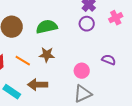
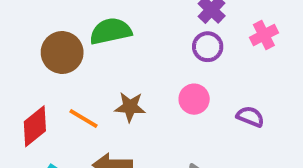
green semicircle: (47, 27) -> (111, 31), moved
pink circle: (82, 71) -> (194, 99), moved

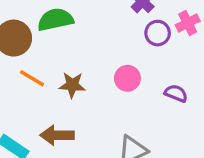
purple circle: (208, 47) -> (158, 33), moved
orange line: (83, 118) -> (32, 78), moved

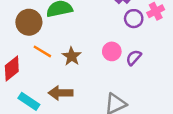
brown star: (72, 85) -> (72, 56), turned 30
purple semicircle: (176, 93) -> (134, 58), moved, turned -70

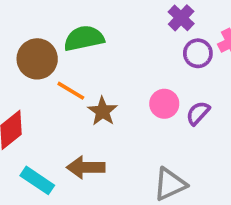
orange line: (42, 51) -> (71, 91), moved

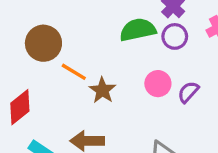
green semicircle: (84, 38) -> (138, 30), moved
purple circle: (198, 53) -> (175, 36), moved

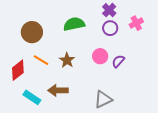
green semicircle: (138, 30) -> (74, 24), moved
orange line: (74, 72) -> (41, 60), moved

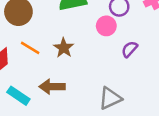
pink circle: (100, 56) -> (106, 26), moved

